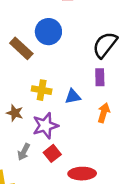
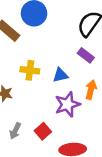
purple rectangle: (100, 77) -> (86, 55), turned -49
purple star: (45, 126) -> (67, 104), moved

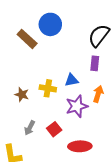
purple rectangle: (86, 55) -> (95, 63), turned 56
yellow cross: (30, 70) -> (48, 88), moved

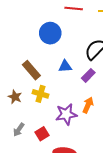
brown rectangle: (27, 39) -> (31, 70), moved
purple rectangle: (95, 63) -> (88, 75), turned 32
blue triangle: (72, 80) -> (65, 66), moved

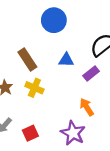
orange arrow: (88, 105) -> (87, 107), turned -63
purple star: (66, 114) -> (73, 133), moved, turned 30

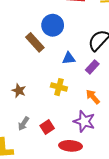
brown rectangle: (27, 59) -> (35, 42), moved
yellow cross: (34, 88) -> (59, 87), moved

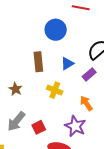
brown rectangle: (35, 42) -> (38, 62), moved, turned 30
blue triangle: (69, 58) -> (67, 64), turned -32
gray arrow: (23, 124) -> (16, 121), size x1.5

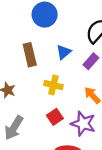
red square: (39, 127) -> (55, 117), moved

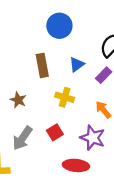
red square: (55, 117) -> (55, 132), moved

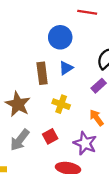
blue triangle: (77, 65) -> (66, 68), moved
brown star: (18, 100) -> (18, 104), size x1.6

